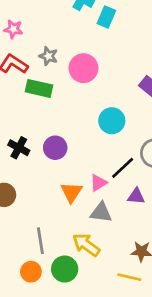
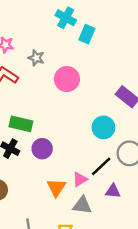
gray star: (48, 56) -> (36, 58), moved
green rectangle: (39, 88) -> (21, 124), moved
cyan circle: (112, 121) -> (103, 127), moved

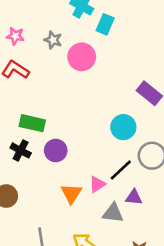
gray star: (36, 58) -> (53, 40), moved
pink circle: (67, 79) -> (82, 57), moved
gray triangle: (82, 205) -> (113, 213), moved

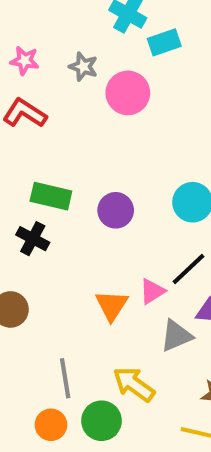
cyan rectangle: (105, 24) -> (164, 42), turned 48
purple circle: (56, 150) -> (116, 210), moved
gray triangle: (113, 213) -> (176, 336), turned -30

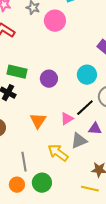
orange triangle: (112, 305) -> (38, 121), moved
yellow arrow: (134, 384) -> (58, 153), moved

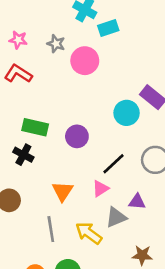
cyan circle: (87, 75) -> (127, 113), moved
black line: (85, 108) -> (113, 164), moved
gray line: (24, 162) -> (51, 229), moved

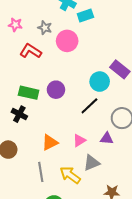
red L-shape: (18, 74) -> (31, 51), moved
purple circle: (77, 136) -> (56, 90), moved
black line: (113, 164) -> (89, 106), moved
orange triangle: (63, 191) -> (50, 142), turned 30
purple triangle: (137, 202) -> (107, 138), moved

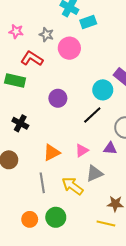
green rectangle: (29, 93) -> (15, 80), moved

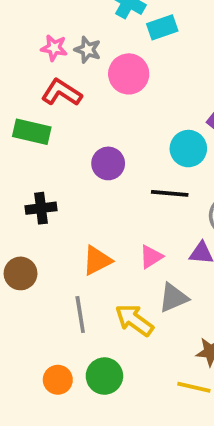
pink star: (16, 31) -> (54, 48), moved
black line: (92, 115) -> (170, 193), turned 48
black cross: (20, 123) -> (41, 208), turned -35

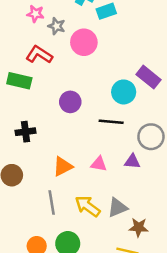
pink star: (54, 48) -> (35, 14), moved
pink triangle: (151, 257) -> (99, 164), turned 42
gray triangle: (173, 298) -> (117, 207), moved

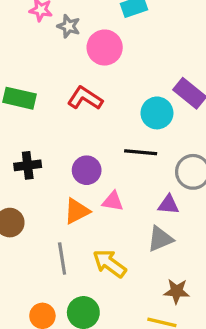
red L-shape: (39, 55) -> (85, 98), moved
purple circle: (70, 102) -> (87, 170), moved
pink triangle: (99, 164) -> (113, 201), moved
gray triangle: (117, 207) -> (160, 239), moved

